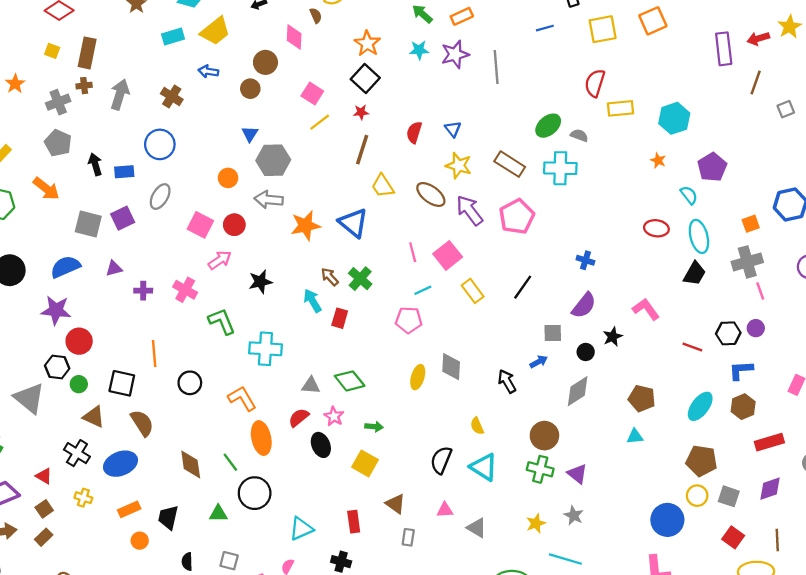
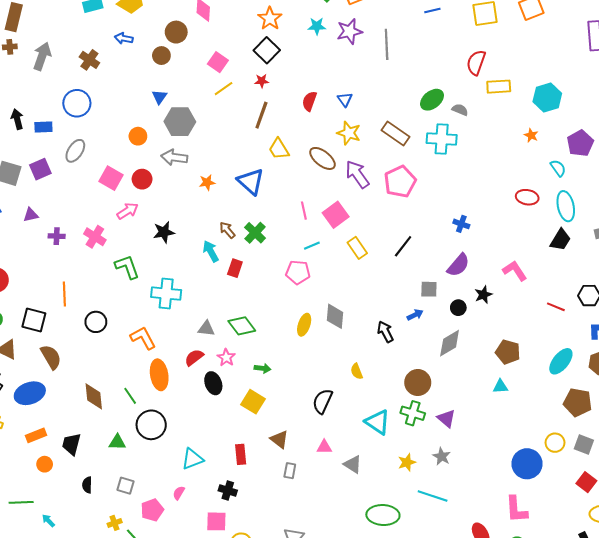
orange star: (306, 226) -> (207, 182), size x0.6
brown pentagon: (701, 461) -> (578, 402), moved
cyan triangle: (484, 467) -> (378, 422), moved

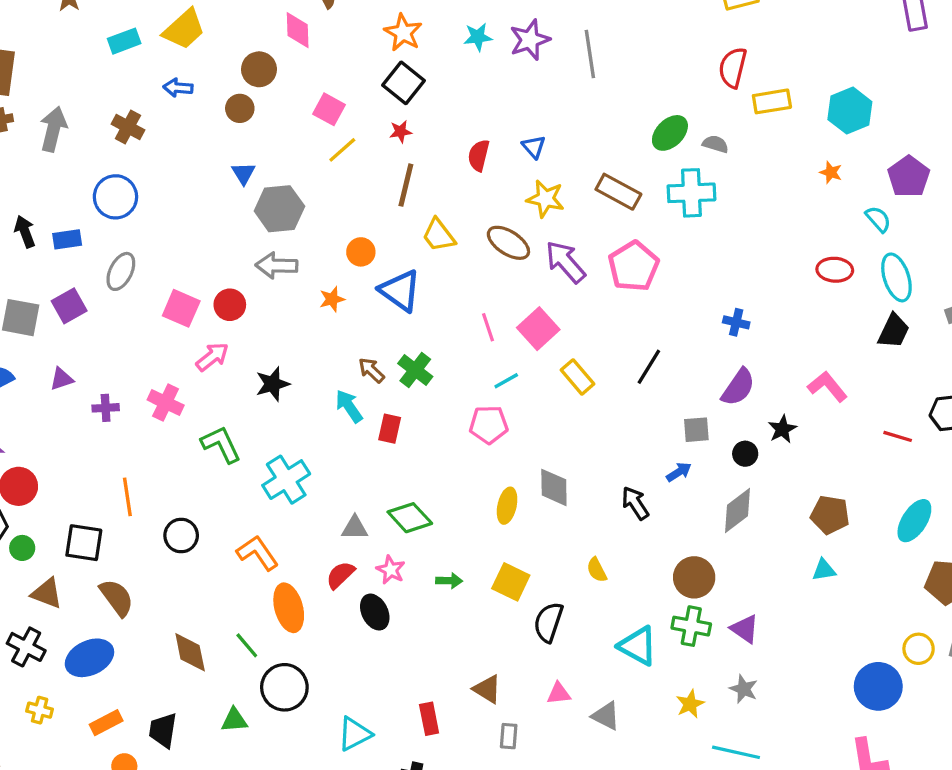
orange circle: (138, 136) -> (361, 252), moved
cyan cross: (166, 294) -> (286, 480), turned -32
yellow square: (253, 402) -> (511, 582), moved

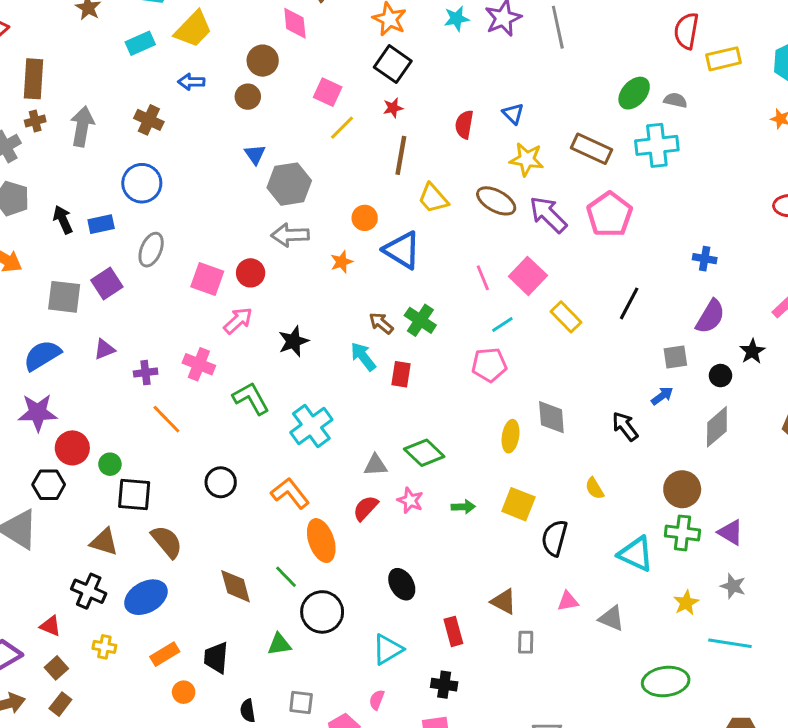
orange line: (127, 497) -> (166, 419), moved, turned -32
green circle: (22, 548) -> (110, 464), moved
black ellipse: (375, 612) -> (402, 584), moved

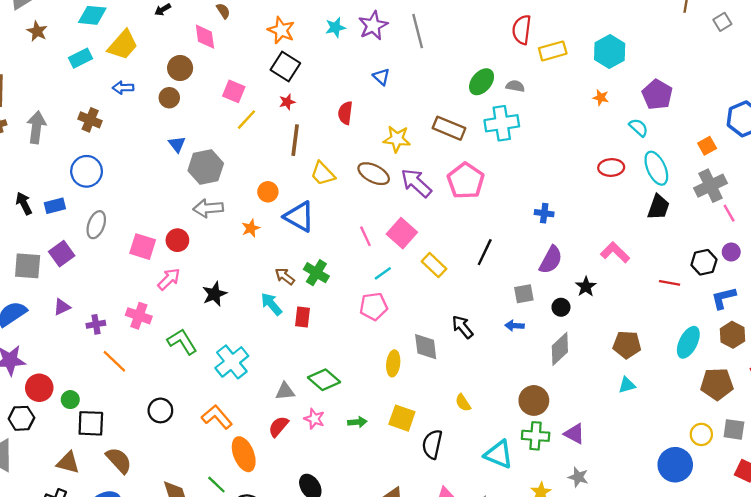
blue triangle: (513, 114) -> (381, 77), moved
blue arrow: (662, 396) -> (515, 326), turned -138
black arrow: (625, 426) -> (463, 327), moved

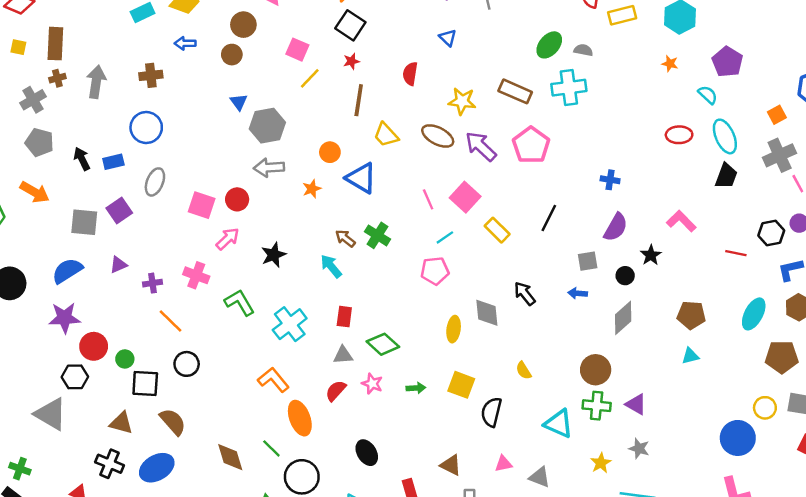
brown cross: (90, 120) -> (151, 75), turned -30
red rectangle: (303, 317) -> (344, 317), moved
black circle: (160, 410) -> (187, 364), moved

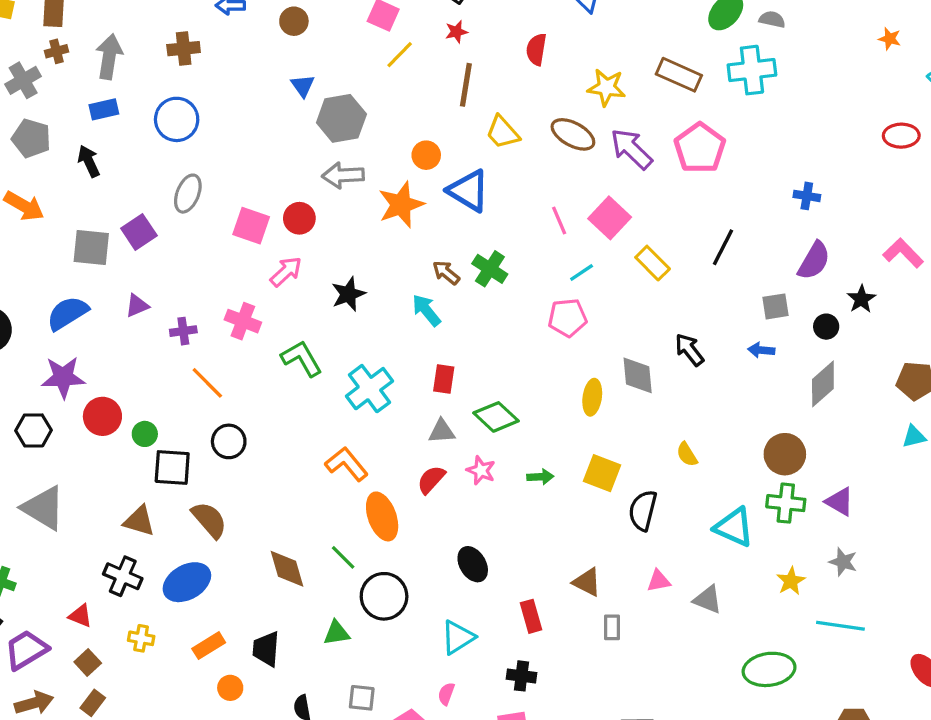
blue rectangle: (113, 162) -> (104, 109), moved
orange star: (312, 189) -> (401, 205), size x1.8
black hexagon: (75, 377) -> (33, 430), moved

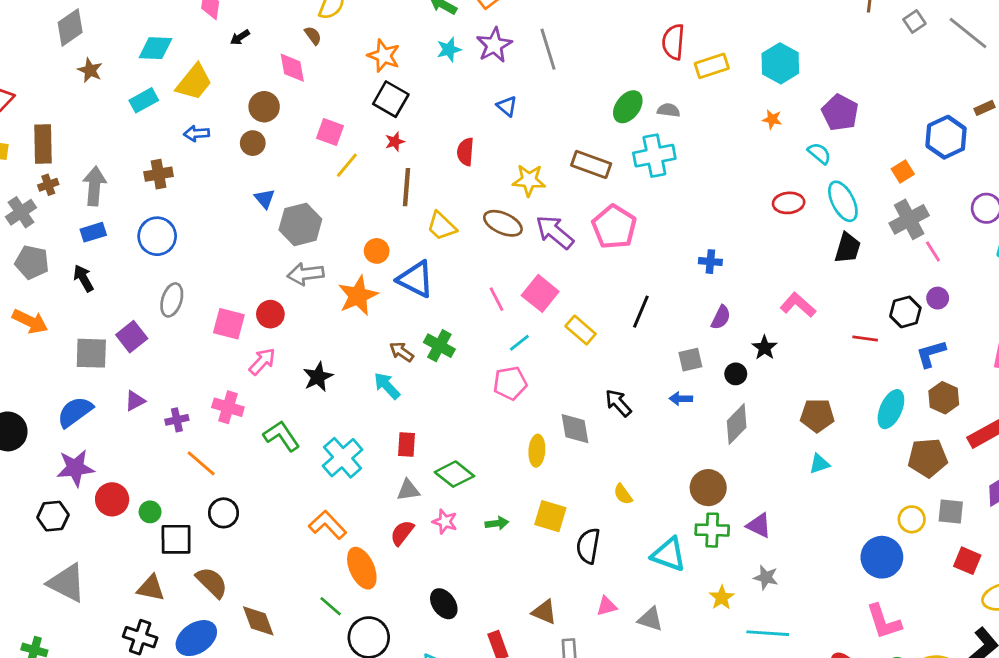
purple semicircle: (814, 261) -> (721, 317), size x0.7
brown diamond: (287, 569) -> (258, 621), moved

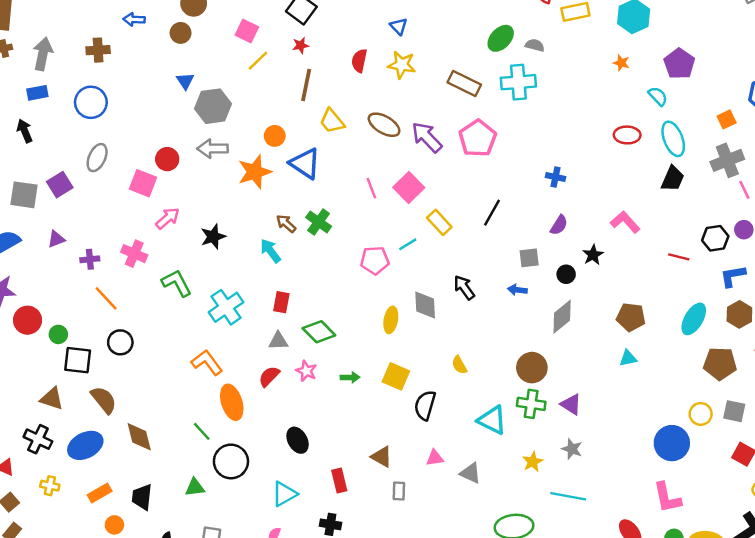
yellow star: (529, 180) -> (402, 65), moved
red circle: (270, 314) -> (167, 159), moved
cyan line: (519, 343) -> (408, 244), moved

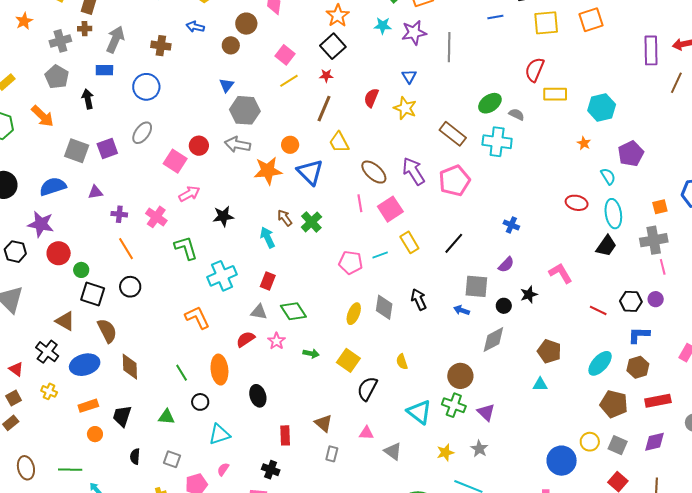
brown ellipse: (384, 125) -> (374, 172), moved
gray square: (529, 258) -> (476, 286), size x1.4
orange ellipse: (232, 402) -> (219, 370), moved
black circle: (231, 461) -> (200, 402), size x0.6
cyan triangle: (284, 494) -> (219, 434), moved

